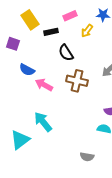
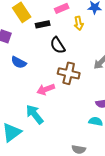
yellow arrow: (87, 31) -> (79, 23), turned -48
pink arrow: (44, 85) -> (46, 89), moved, turned -48

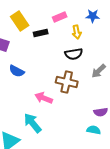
black semicircle: (58, 45) -> (74, 54), moved, turned -66
pink arrow: (46, 89) -> (44, 98), turned 42

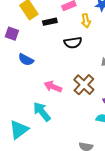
black semicircle: (74, 54) -> (73, 43), moved
brown cross: (67, 82) -> (84, 85), moved, turned 30

